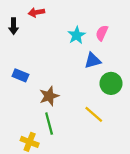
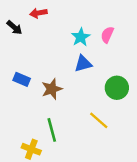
black arrow: (14, 26) -> (14, 27), turned -49
blue triangle: (93, 60) -> (83, 64), moved
brown star: (49, 96) -> (52, 89), moved

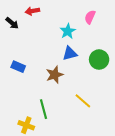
pink semicircle: (107, 35) -> (90, 17), moved
green circle: (117, 88) -> (99, 60), moved
brown star: (52, 89) -> (55, 75), moved

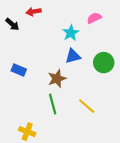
pink semicircle: (90, 17) -> (94, 18), turned 40
green line: (43, 109) -> (53, 104), moved

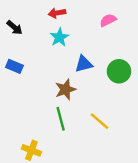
red arrow: (34, 12) -> (57, 13), moved
cyan star: (71, 33) -> (59, 37), moved
blue rectangle: (19, 70) -> (14, 66), moved

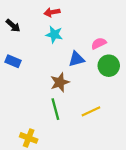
pink semicircle: (108, 20) -> (99, 43), moved
cyan star: (59, 37) -> (54, 34), turned -30
yellow line: (100, 121) -> (91, 111), turned -66

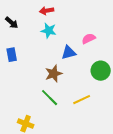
blue rectangle: (13, 61) -> (12, 55), turned 56
green circle: (109, 66) -> (101, 71), moved
green line: (55, 109) -> (50, 98), turned -30

